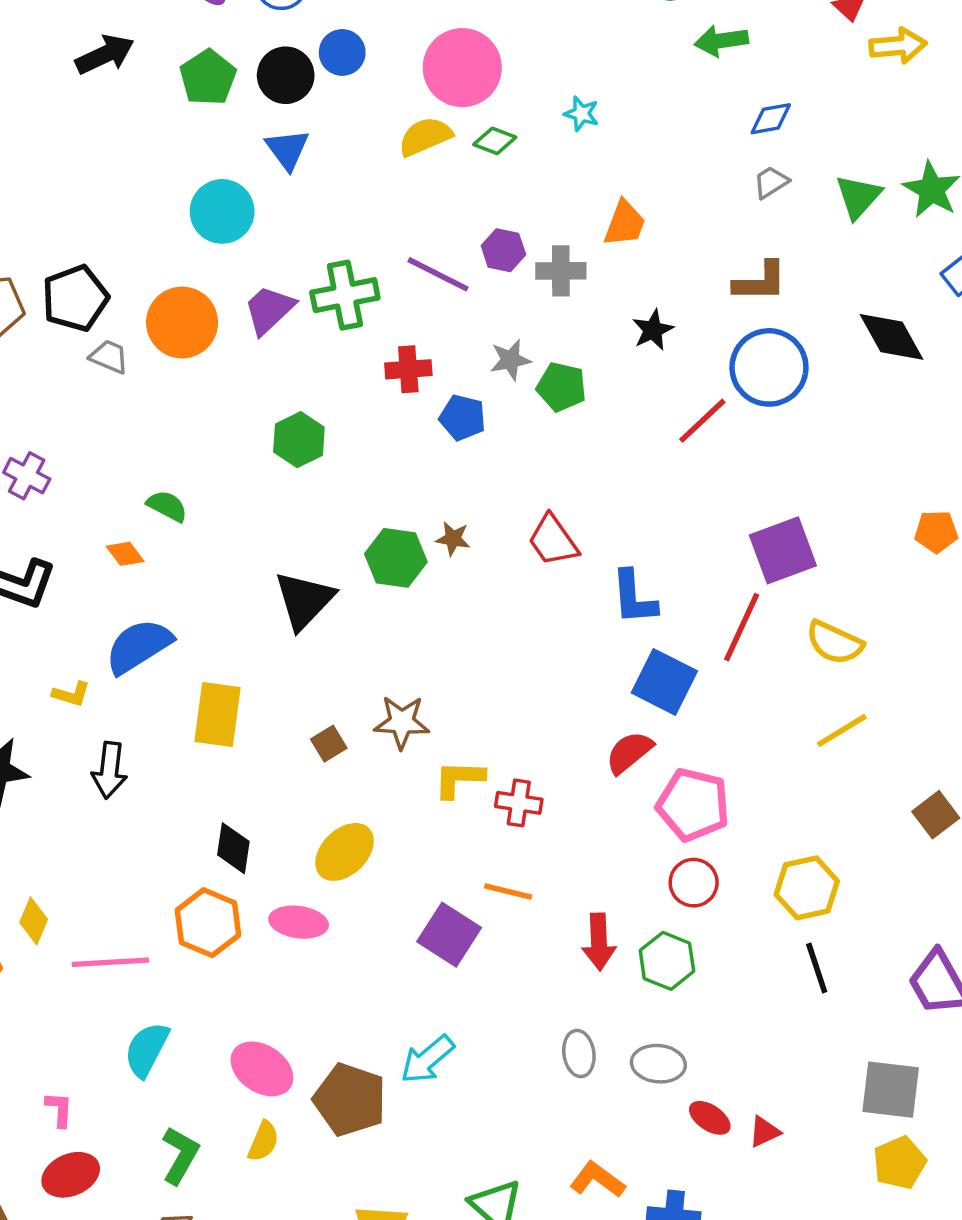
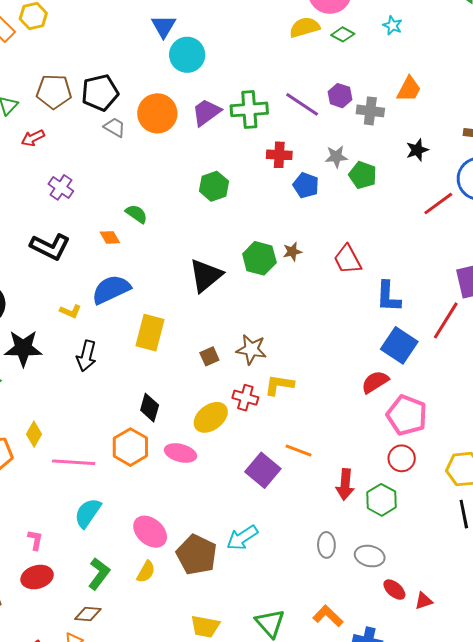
blue triangle: (287, 149) -> (164, 26), moved
brown star: (453, 539) -> (292, 252), turned -30
red cross: (519, 803) -> (245, 398), moved

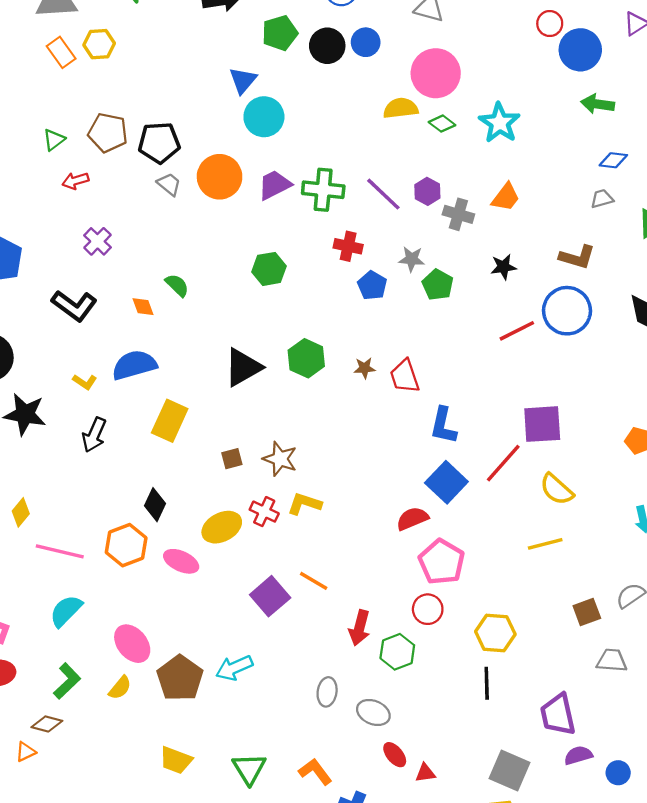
cyan star: (393, 25) -> (499, 123), size x1.8
brown star: (292, 252) -> (365, 368), moved

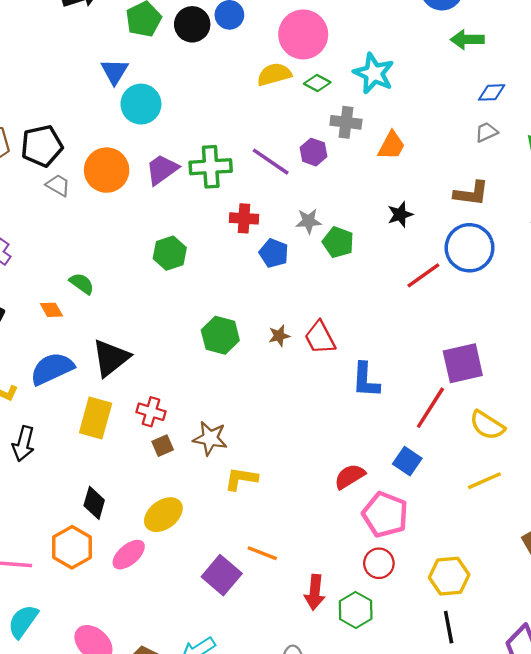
gray cross: (458, 214) -> (346, 122), moved
black triangle: (243, 367) -> (111, 358), moved
blue square: (446, 482) -> (407, 461), moved, size x0.7
red cross: (264, 512) -> (151, 412), moved
pink ellipse: (181, 561) -> (129, 555), turned -56

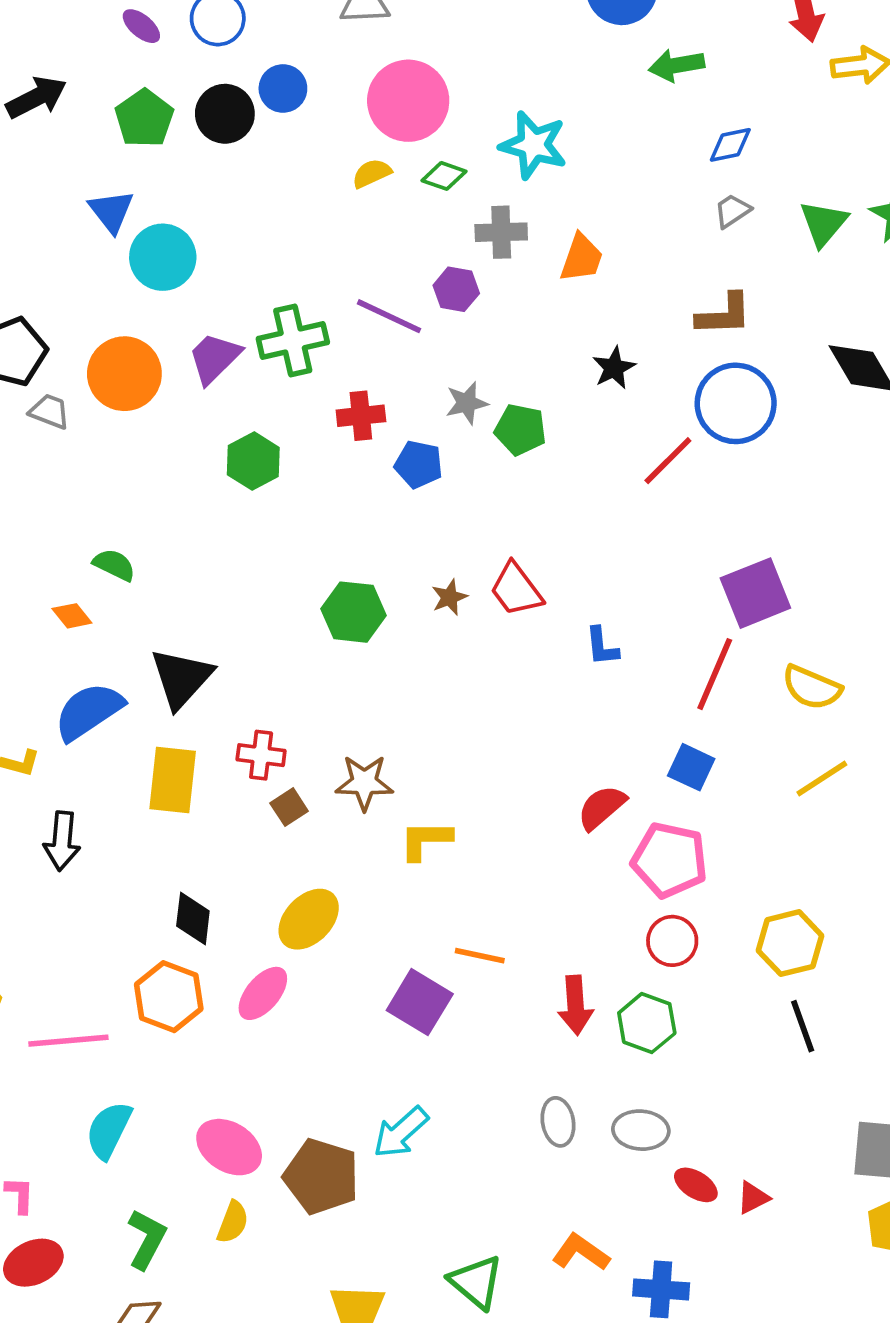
yellow semicircle: (274, 74) -> (372, 173), size x0.7
green hexagon: (170, 253) -> (253, 461), moved
blue L-shape: (366, 380) -> (602, 646), size x0.7

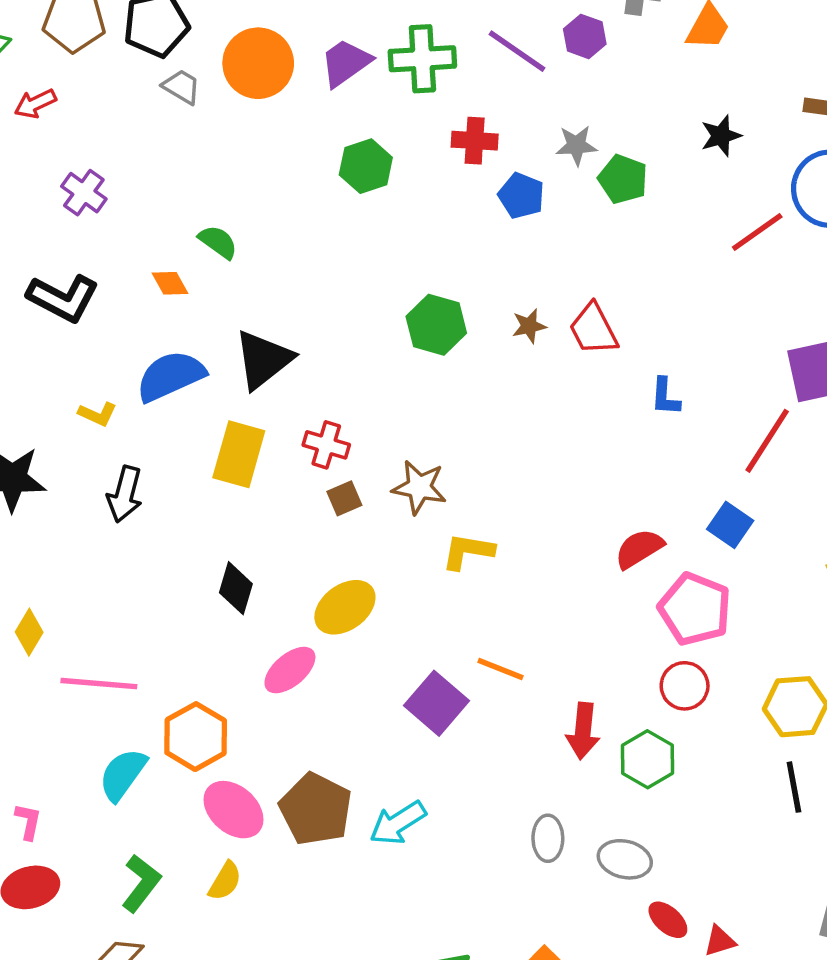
orange hexagon: (169, 997) -> (196, 737), moved
brown pentagon: (321, 1176) -> (316, 809), moved

